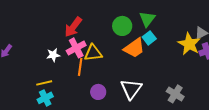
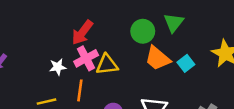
cyan square: (149, 38) -> (186, 63), moved
orange trapezoid: (134, 48) -> (158, 58), turned 75
orange line: (80, 67) -> (80, 90), moved

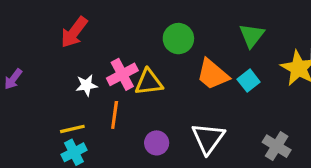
green triangle: (174, 23) -> (252, 35), moved
green circle: (143, 31) -> (178, 39), moved
red arrow: (82, 32) -> (74, 32), moved

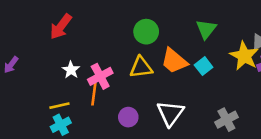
pink cross: (122, 74) -> (100, 76), moved
yellow triangle: (149, 82) -> (141, 67), moved
white star: (86, 85) -> (71, 70), turned -30
gray cross: (277, 146) -> (226, 120), turned 30

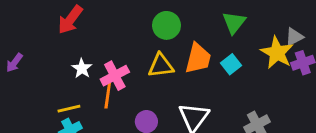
orange trapezoid: (174, 61) -> (198, 58), turned -116

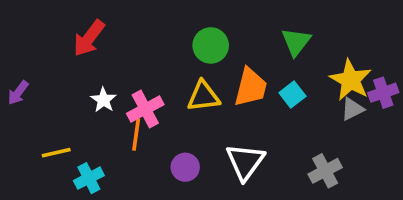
gray triangle: (294, 37) -> (352, 109), moved
yellow line: (69, 109) -> (56, 153), moved

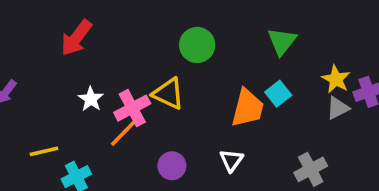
yellow star: (351, 80) -> (336, 79), size x0.7
orange trapezoid: (251, 87) -> (248, 108), moved
yellow triangle: (203, 96) -> (168, 94), moved, turned 32
orange line: (136, 134) -> (123, 133), turned 36
white triangle: (245, 162) -> (231, 160), size x0.6

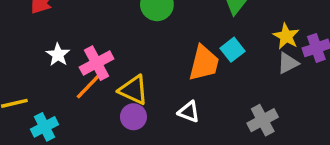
yellow triangle: (168, 94) -> (133, 90), moved
white triangle: (231, 160) -> (189, 112), turned -45

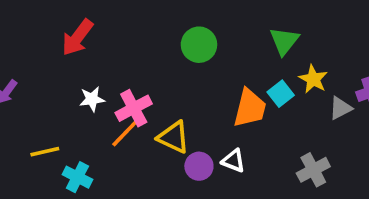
yellow star: (286, 36) -> (313, 79), moved
white star: (58, 55) -> (92, 99), turned 30
purple circle: (133, 117) -> (199, 166), moved
cyan cross: (45, 127) -> (77, 177), turned -36

